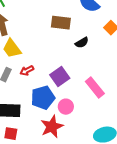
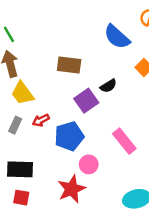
brown rectangle: (61, 23) -> (69, 65), moved
purple square: (60, 77) -> (86, 101), moved
blue pentagon: (43, 98) -> (69, 136), moved

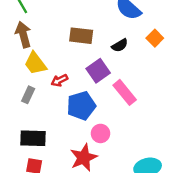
black semicircle: (108, 86) -> (120, 45), moved
red arrow: (41, 120) -> (59, 80), moved
pink rectangle: (124, 141) -> (125, 92), moved

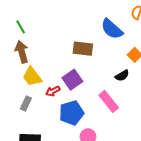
brown rectangle: (81, 36) -> (83, 49), moved
black semicircle: (120, 45) -> (122, 76), moved
purple square: (98, 71) -> (72, 80), moved

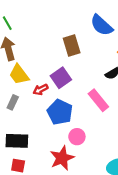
brown rectangle: (83, 49) -> (72, 46), turned 66
blue pentagon: (71, 113) -> (60, 112), turned -30

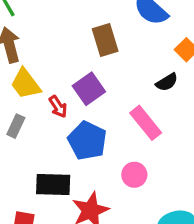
red arrow: (41, 90) -> (58, 107), turned -96
pink circle: (77, 137) -> (134, 175), moved
black rectangle: (17, 141) -> (53, 184), moved

